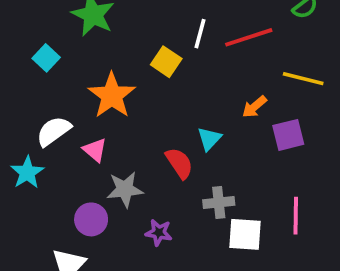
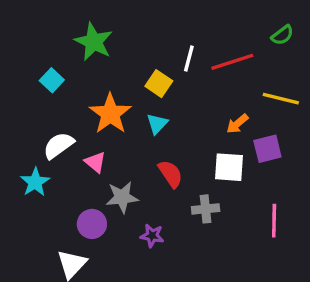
cyan triangle: (209, 139) -> (157, 124), moved
white square: (245, 234) -> (229, 167), moved

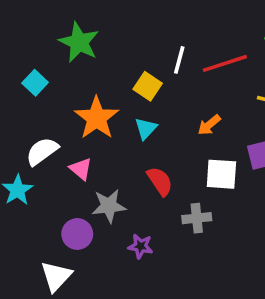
orange arrow: (237, 124) -> (209, 125), moved

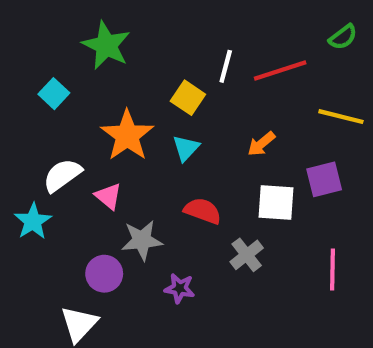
red semicircle: (160, 181) -> (203, 211), turned -36
gray cross: (197, 218) -> (247, 255), turned -32

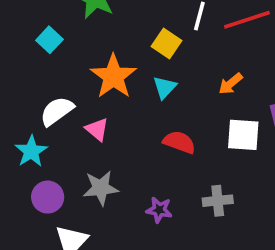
gray star: (142, 240) -> (101, 188), moved
gray cross: (247, 255) -> (218, 201), moved, turned 32
purple circle: (104, 274) -> (48, 197), moved

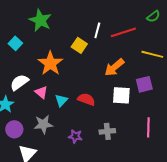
orange arrow: (230, 84) -> (114, 67), size x1.5
cyan triangle: (165, 87) -> (61, 100), moved

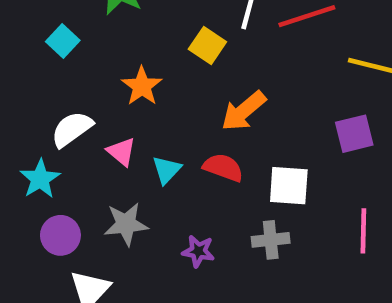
orange star: (50, 63) -> (142, 86), size x0.7
orange arrow: (114, 67) -> (244, 111), moved
white square: (121, 95) -> (289, 186), moved

